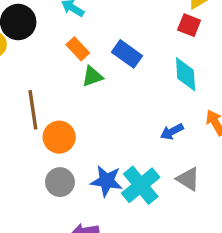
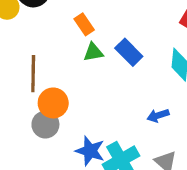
blue rectangle: (127, 54) -> (129, 52), moved
gray circle: (60, 182) -> (45, 125), moved

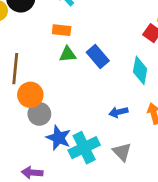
orange rectangle: (84, 24) -> (62, 30), turned -54
gray circle: (45, 125) -> (39, 114), moved

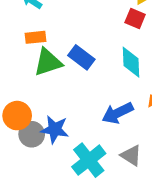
green triangle: (68, 54) -> (48, 62), size x1.5
blue arrow: (118, 112) -> (118, 113), size x1.5
blue star: (59, 138) -> (55, 129), moved

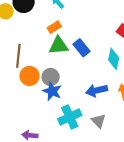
orange rectangle: (35, 37) -> (54, 27), turned -40
gray circle: (32, 134) -> (51, 77), moved

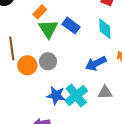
green triangle: (59, 46) -> (48, 29), turned -45
blue star: (52, 91) -> (56, 95), moved
gray triangle: (99, 121) -> (105, 92), turned -35

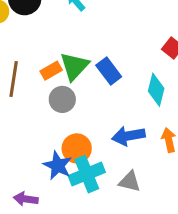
orange rectangle: (40, 12) -> (51, 71), moved
gray circle: (48, 61) -> (62, 99), moved
orange circle: (27, 65) -> (77, 148), moved

